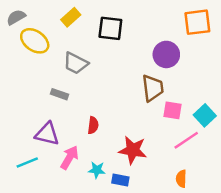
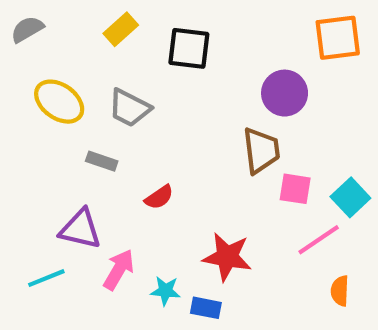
yellow ellipse: (35, 41) -> (59, 102), moved
red semicircle: (93, 125) -> (159, 197), moved, turned 49
orange semicircle: (181, 179) -> (340, 291), moved

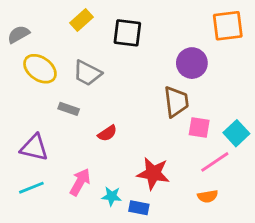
gray semicircle: (27, 29) -> (18, 34), moved
purple triangle: (80, 229) -> (34, 148), moved
orange semicircle: (340, 291) -> (208, 196), moved, turned -102

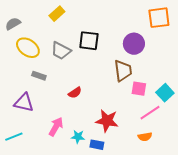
black square: (127, 33) -> (89, 41), moved
gray rectangle: (69, 109) -> (39, 76), moved
cyan line: (31, 188) -> (14, 137), moved

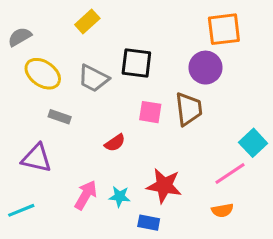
orange square: (159, 18) -> (224, 29), moved
pink square: (139, 89) -> (150, 112), moved
cyan star: (78, 137) -> (120, 197), moved

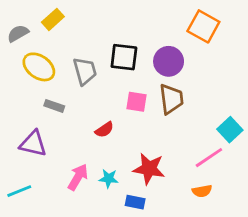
yellow rectangle: (87, 22) -> (53, 19), moved
orange square: (224, 29) -> (203, 26), turned 36
purple circle: (205, 68) -> (169, 61), moved
gray trapezoid: (93, 78) -> (85, 71), turned -132

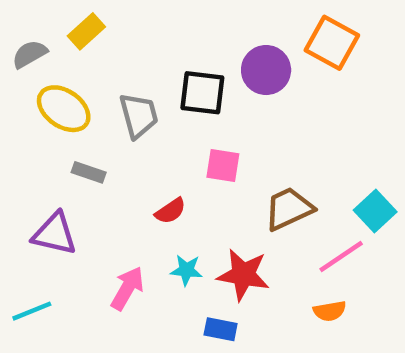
purple circle: (169, 61) -> (266, 70), moved
brown trapezoid: (171, 99) -> (289, 209), moved, turned -108
cyan star: (109, 178) -> (186, 270), moved

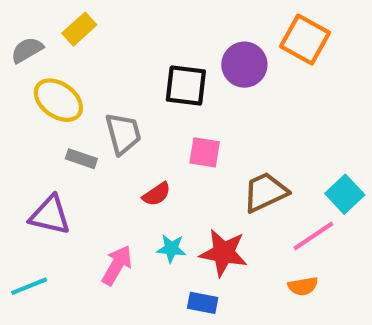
gray trapezoid: (139, 115) -> (123, 134), moved

